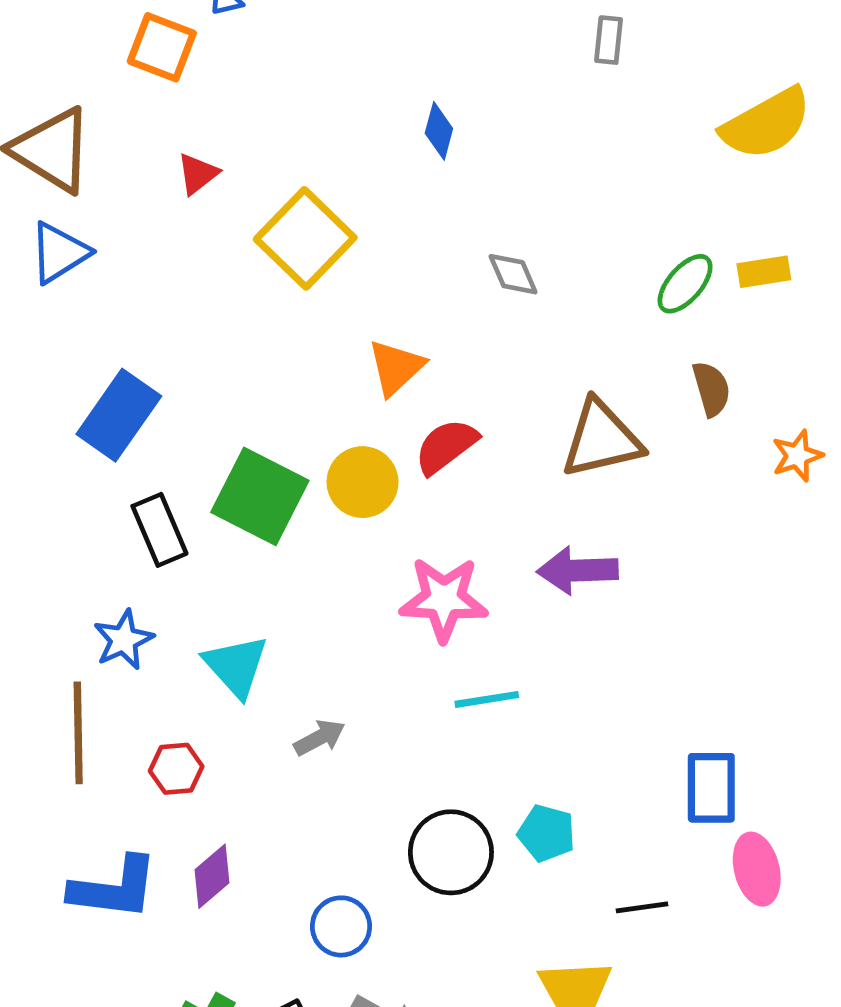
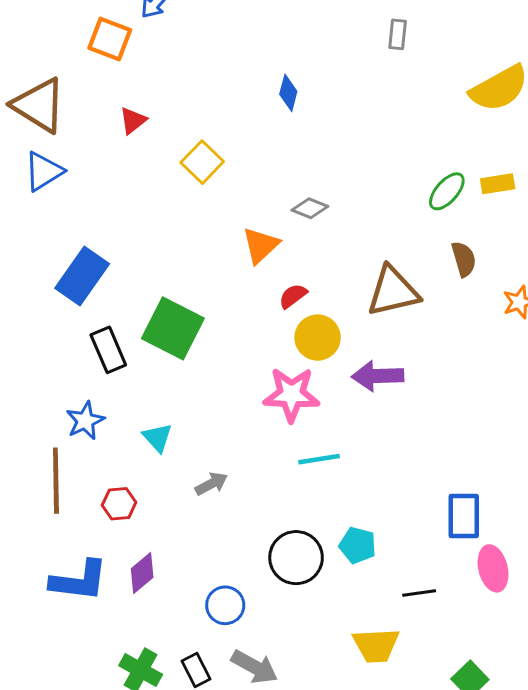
yellow square: (305, 238) -> (202, 162), size x0.7
gray diamond: (513, 274) -> (310, 208), moved, turned -45
red semicircle: (446, 446) -> (293, 296), size x0.7
yellow circle: (363, 482) -> (318, 338), moved
cyan triangle: (236, 666) -> (158, 438), size x0.7

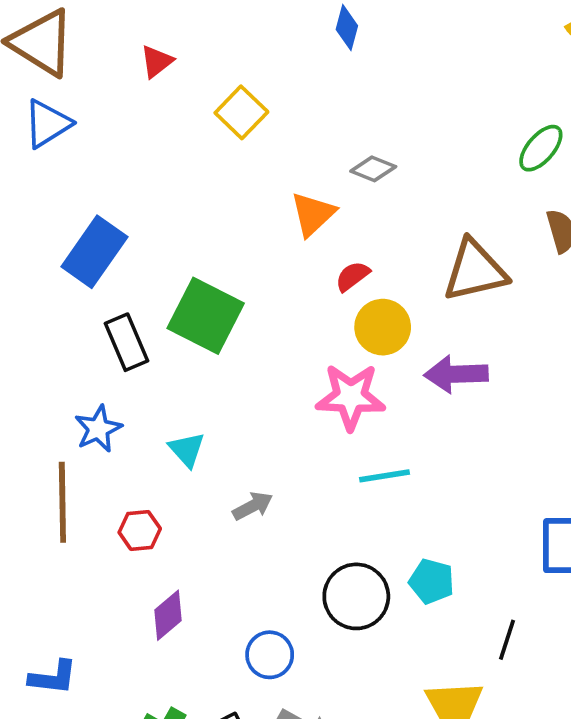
blue L-shape: (79, 581) -> (53, 677), moved, size x0.7
black line: (419, 593) -> (507, 640), turned -64

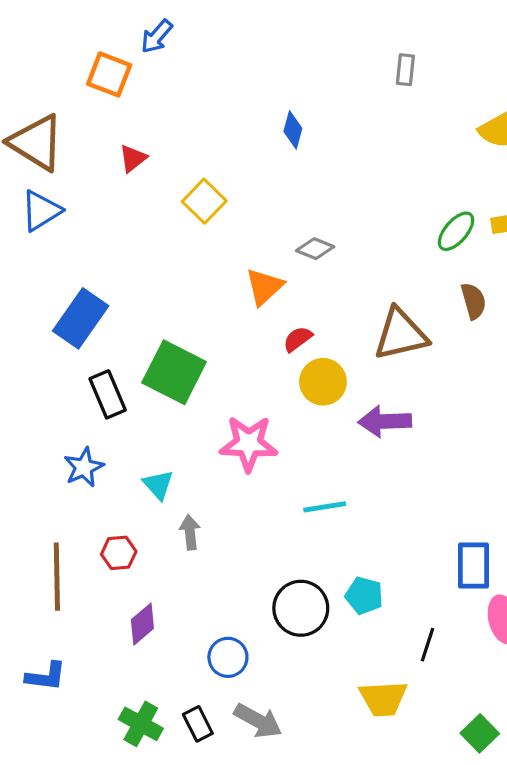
pink star: (351, 397) -> (249, 444), moved
brown line: (62, 502) -> (57, 577), moved
gray arrow: (253, 506) -> (190, 532), moved, turned -68

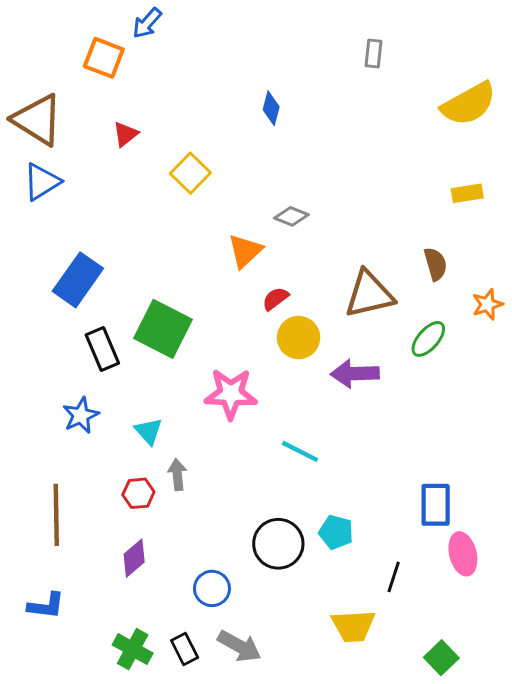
green ellipse: (456, 231) -> (428, 339), moved
cyan line: (325, 507) -> (300, 451), turned 36
red hexagon: (119, 553) -> (138, 493), moved

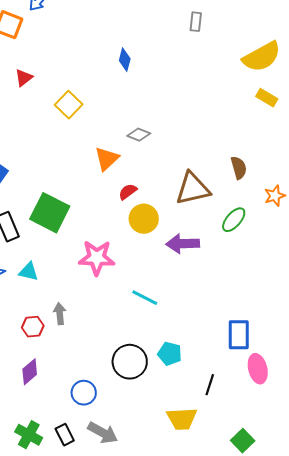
yellow rectangle: (467, 193) -> (267, 98), moved, turned 40
cyan triangle: (149, 431) -> (29, 272), moved, turned -35

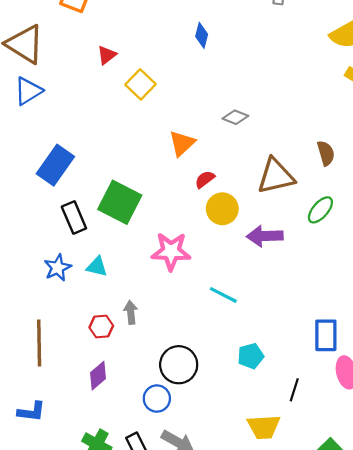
red triangle: (24, 78) -> (107, 55), moved
gray diamond: (139, 135) -> (235, 117), moved
cyan pentagon: (170, 354) -> (251, 356), turned -30
black circle: (130, 362) -> (179, 365), moved

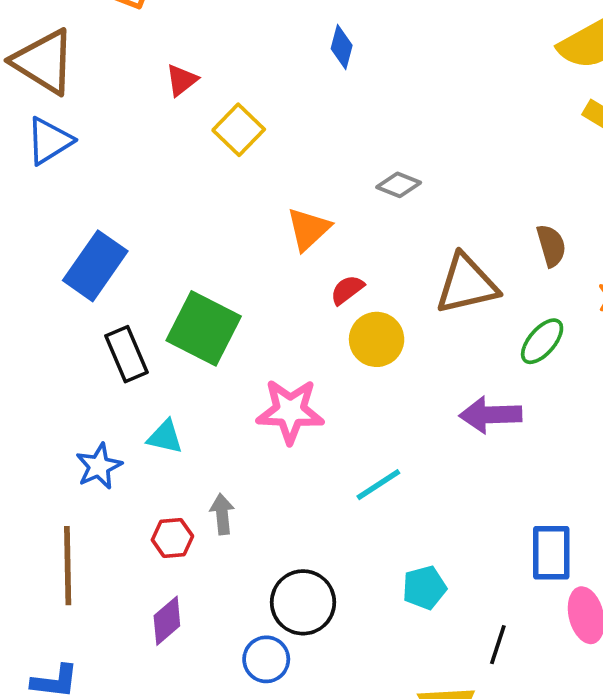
purple arrow: (265, 236) -> (491, 415), moved
blue star: (58, 268) -> (99, 466), moved
cyan line: (223, 295) -> (378, 485), turned -60

